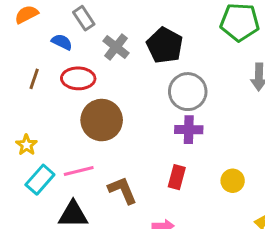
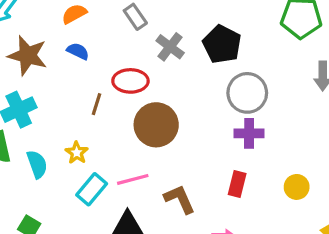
blue semicircle: (62, 42) -> (78, 51), moved
brown line: (34, 79) -> (96, 104), moved

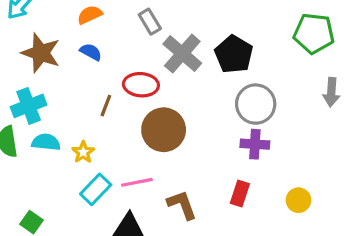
gray cross: (170, 47) -> (182, 54), size x1.4
cyan semicircle: (37, 164) -> (46, 142), moved, turned -68

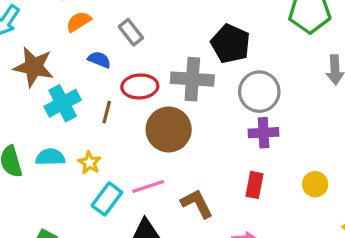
gray rectangle: (150, 22) -> (131, 32), moved
blue semicircle: (91, 52) -> (99, 60), moved
gray cross: (182, 54) -> (192, 79), moved, turned -30
cyan cross: (29, 106) -> (63, 103), moved

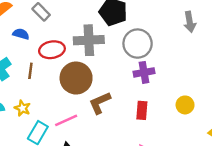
brown L-shape: (197, 204) -> (100, 103), moved, turned -80

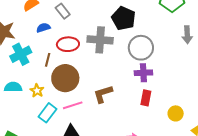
blue semicircle: (21, 34) -> (43, 28), turned -40
brown circle: (76, 78) -> (65, 78), moved
yellow circle: (185, 105) -> (176, 113), moved
red rectangle: (142, 110) -> (146, 98), moved

